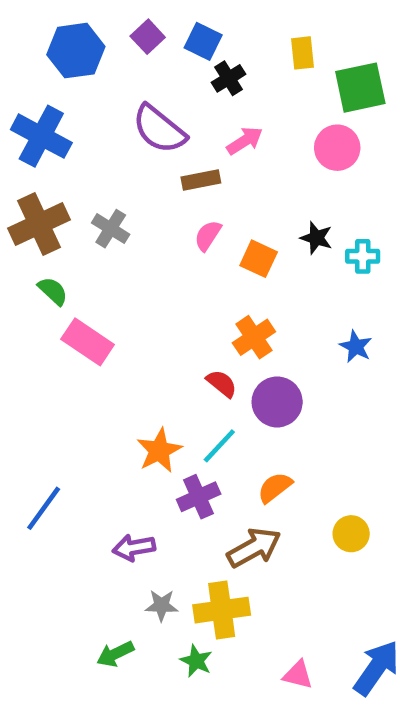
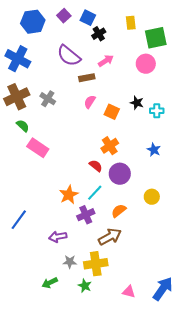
yellow circle: (351, 534) -> (152, 197), moved

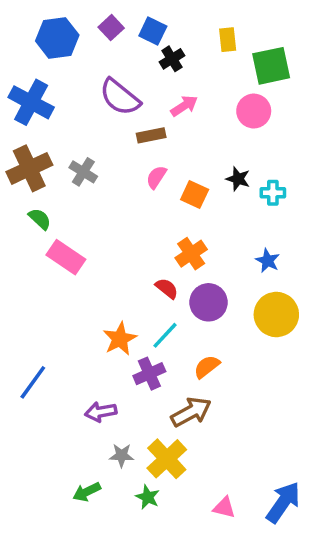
yellow circle: (152, 197) -> (276, 314), moved, size x1.6
yellow cross: (96, 264) -> (167, 459), turned -35

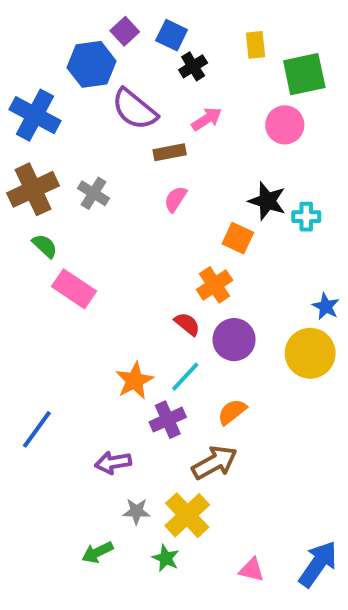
blue hexagon: (57, 38) -> (92, 64), moved
black star: (238, 179) -> (267, 201), size x1.4
orange square: (195, 194) -> (238, 238), moved
blue star: (268, 261) -> (326, 306), moved

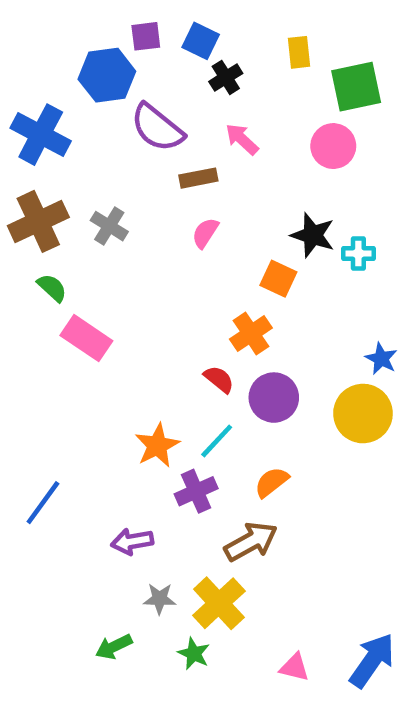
purple square: (125, 31) -> (146, 36), turned 36
pink arrow: (207, 119) -> (242, 139), turned -104

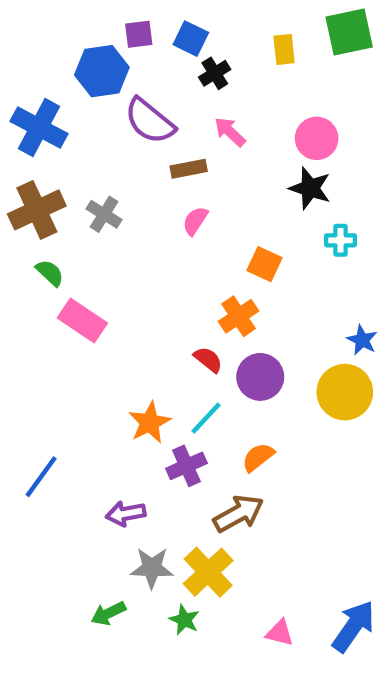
green square: (356, 87) -> (349, 32), moved
black star: (313, 235) -> (310, 188), moved
gray star: (160, 599) -> (152, 568), size x1.4

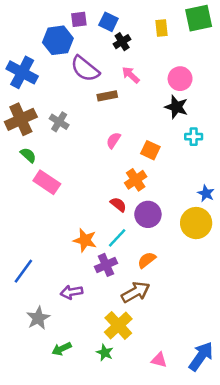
pink semicircle: (195, 221) -> (113, 140), moved
orange star: (150, 422) -> (85, 240), turned -30
gray star: (152, 568) -> (38, 318), moved, turned -30

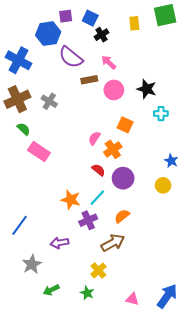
pink circle: (180, 79) -> (114, 90), moved
pink semicircle: (113, 140) -> (94, 138), moved
yellow circle: (196, 223) -> (163, 185), size x0.6
yellow cross: (118, 325) -> (98, 270), size x0.7

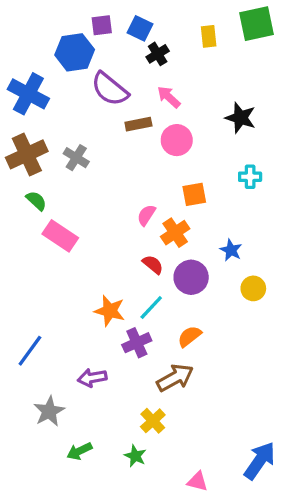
black star: (147, 89) -> (241, 118), moved
orange square: (125, 125) -> (194, 194), turned -35
blue star: (171, 161) -> (231, 250), moved
pink triangle: (132, 299) -> (197, 481), moved

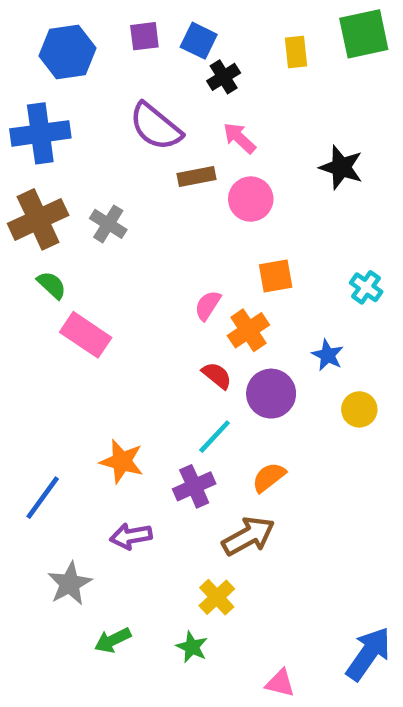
blue hexagon: (75, 52) -> (67, 52), moved
blue cross: (28, 94) -> (40, 133), turned -36
cyan cross: (250, 177) -> (366, 287), moved, turned 35
orange star: (110, 311) -> (122, 461), moved

